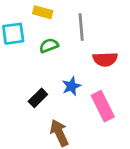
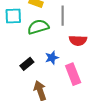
green semicircle: (49, 46) -> (38, 27), size x1.5

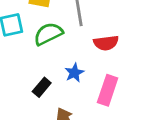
pink rectangle: (73, 74) -> (108, 90), turned 50

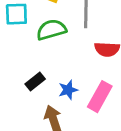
blue star: (74, 73) -> (68, 90), moved

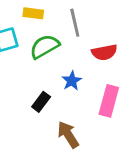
blue star: (68, 90) -> (72, 81), moved

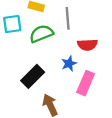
blue star: (72, 81) -> (69, 64), moved
black rectangle: (41, 102) -> (33, 76), size x1.5

